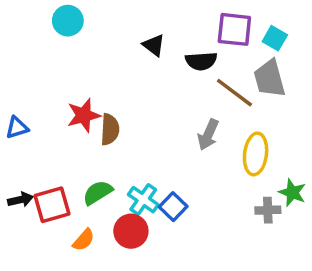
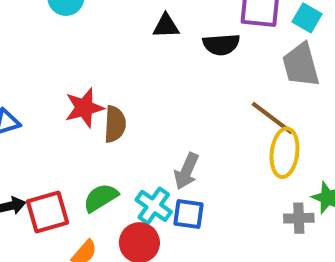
black triangle: (154, 45) -> (166, 26), turned -40
brown line: (234, 93) -> (272, 118), moved
gray arrow: (208, 135) -> (186, 171), moved
blue square: (173, 207) -> (188, 214), turned -36

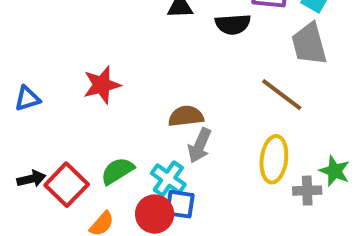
brown semicircle: (115, 124) -> (186, 116), moved, turned -100
yellow ellipse: (285, 153) -> (274, 159), moved
red square: (47, 212) -> (67, 185), turned -30
blue square: (188, 214) -> (180, 204), moved

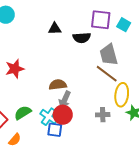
gray trapezoid: (309, 44) -> (109, 55), moved
yellow ellipse: (274, 159) -> (122, 95), moved
gray cross: (307, 191) -> (103, 115), moved
red circle: (155, 214) -> (63, 115), moved

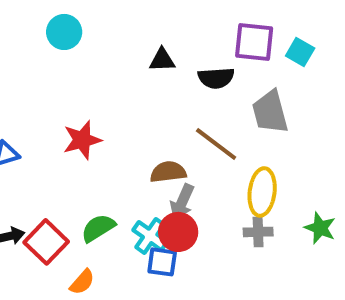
brown line: (107, 74) -> (216, 144), moved
yellow ellipse: (122, 95) -> (262, 192), moved

